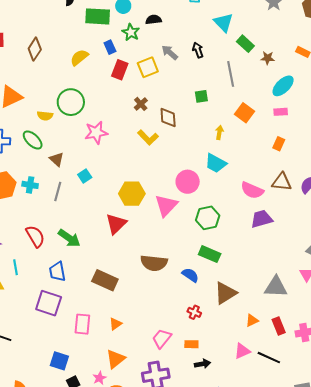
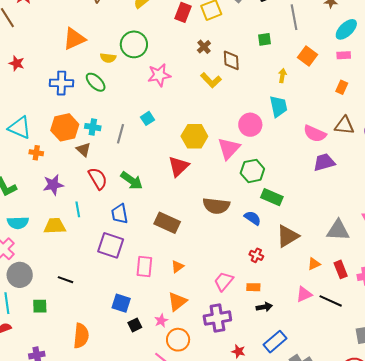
brown triangle: (57, 159) -> (83, 150), moved
cyan trapezoid: (216, 163) -> (278, 106), turned -130
green hexagon: (208, 218) -> (252, 171), moved

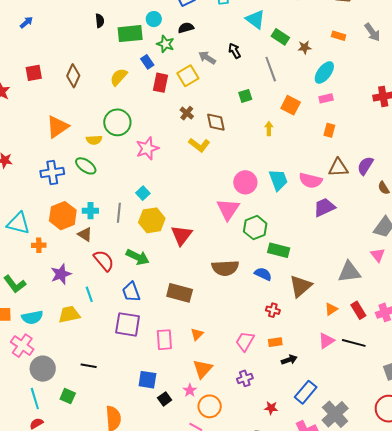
cyan trapezoid: (278, 106) -> (278, 180), moved
yellow hexagon: (194, 136) -> (152, 220), moved
green square: (40, 306) -> (68, 396), turned 35
purple cross: (217, 318) -> (245, 378), size x0.6

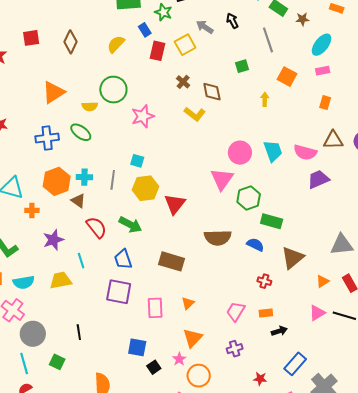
cyan square: (143, 193) -> (137, 161), turned -32
black line: (89, 366) -> (79, 332), turned 70

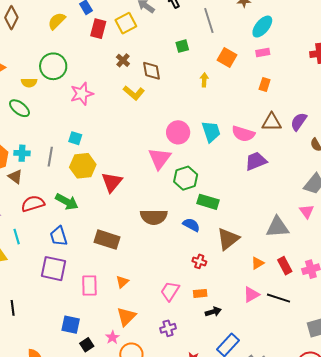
red semicircle: (96, 227) -> (33, 204), turned -70

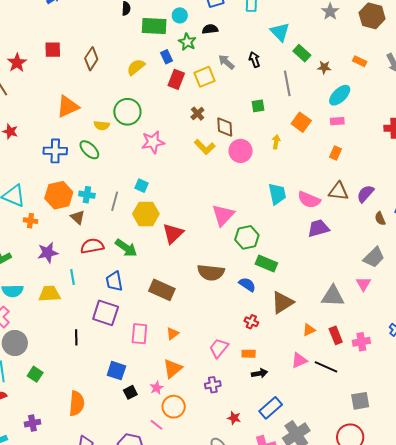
pink circle: (178, 132) -> (241, 151), moved
black line: (13, 308) -> (76, 337), moved

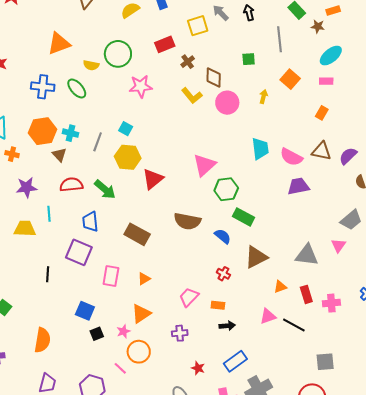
orange rectangle: (360, 61) -> (333, 10), moved, turned -48
red rectangle: (176, 79) -> (165, 44), moved, turned 42

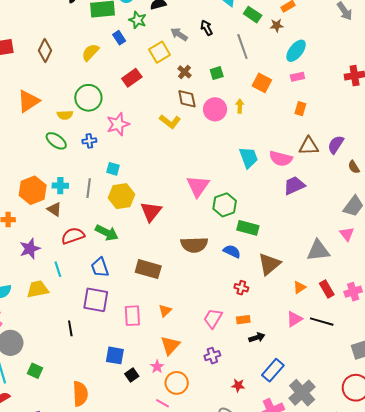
brown cross: (188, 62) -> (184, 72), moved
blue cross: (43, 87) -> (89, 141), moved, size x0.6
pink circle: (227, 103) -> (215, 109), moved

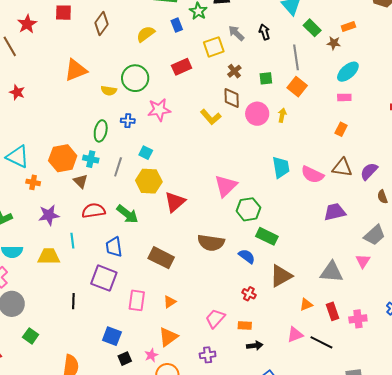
orange square: (262, 83) -> (297, 87), moved
green ellipse: (56, 141) -> (101, 131), moved, turned 55
purple trapezoid: (294, 185) -> (335, 212), moved

